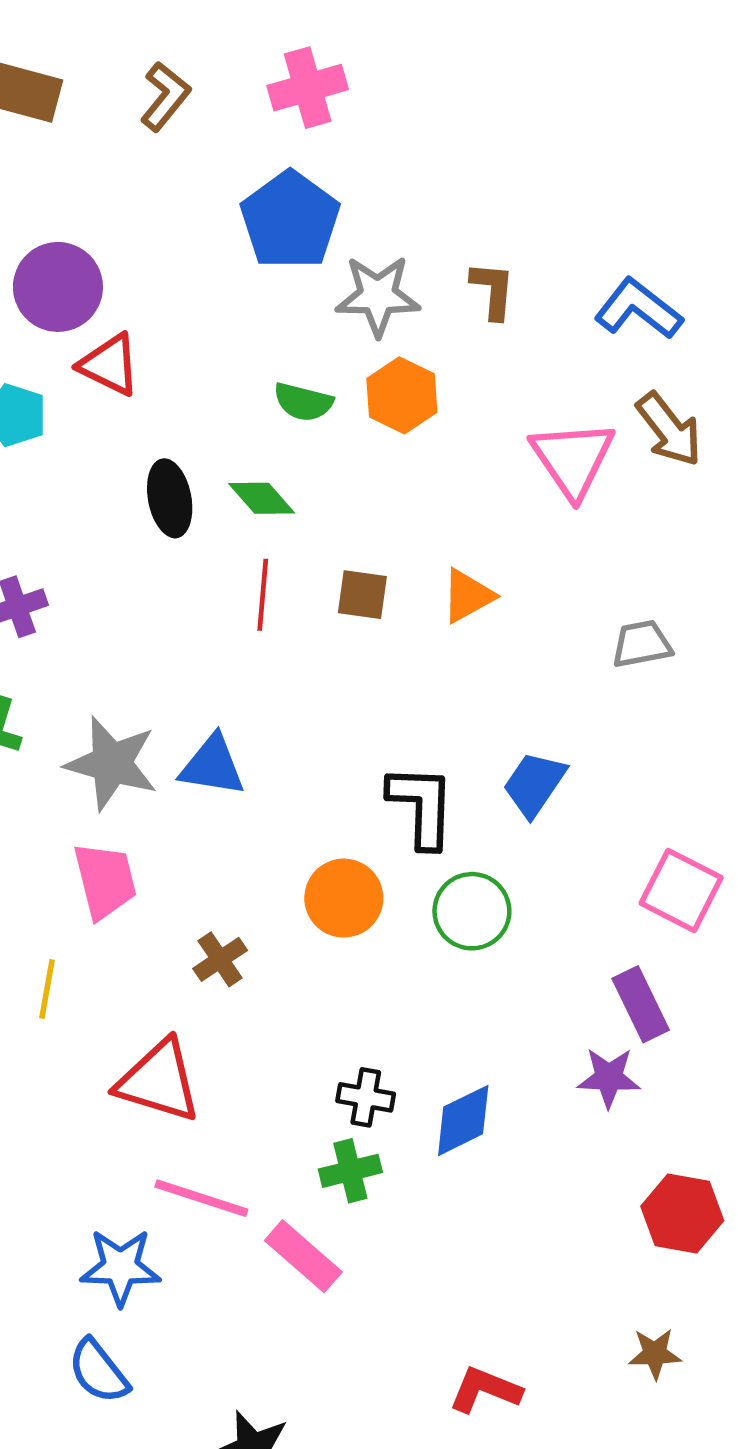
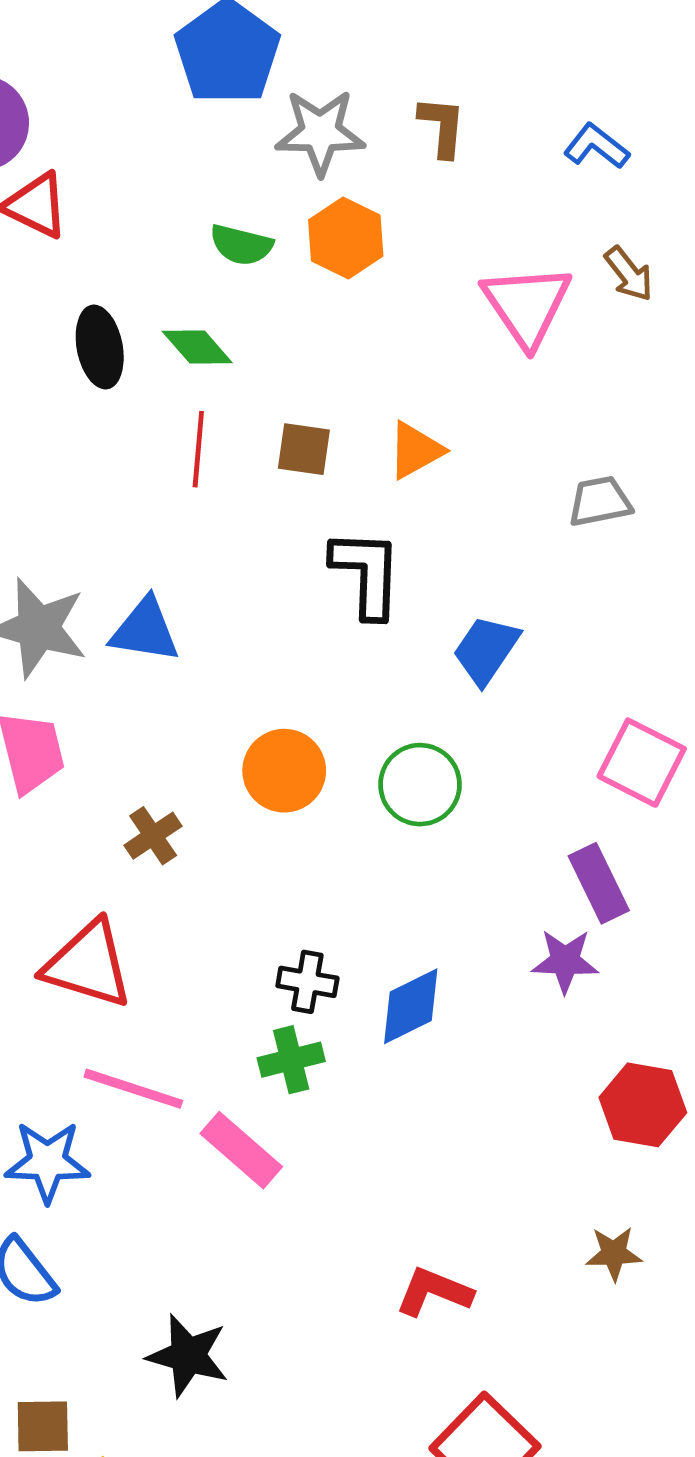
blue L-shape: (638, 309) -> (596, 146), size x0.7
brown arrow: (669, 429) -> (629, 274), size x0.7
black L-shape: (422, 806) -> (367, 573), moved

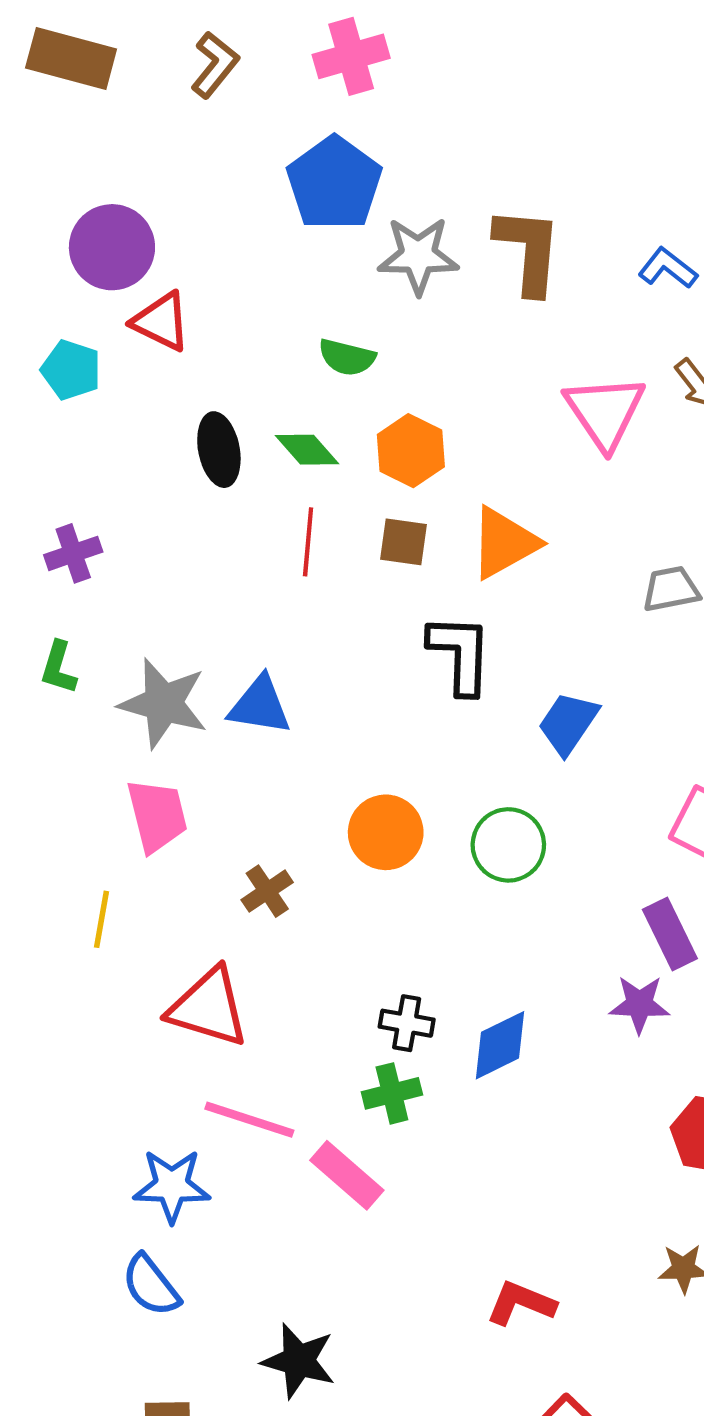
brown L-shape: (442, 127) -> (528, 250), size x1.6
orange hexagon: (346, 238) -> (411, 451), moved
orange triangle: (415, 450) -> (504, 543), size x1.4

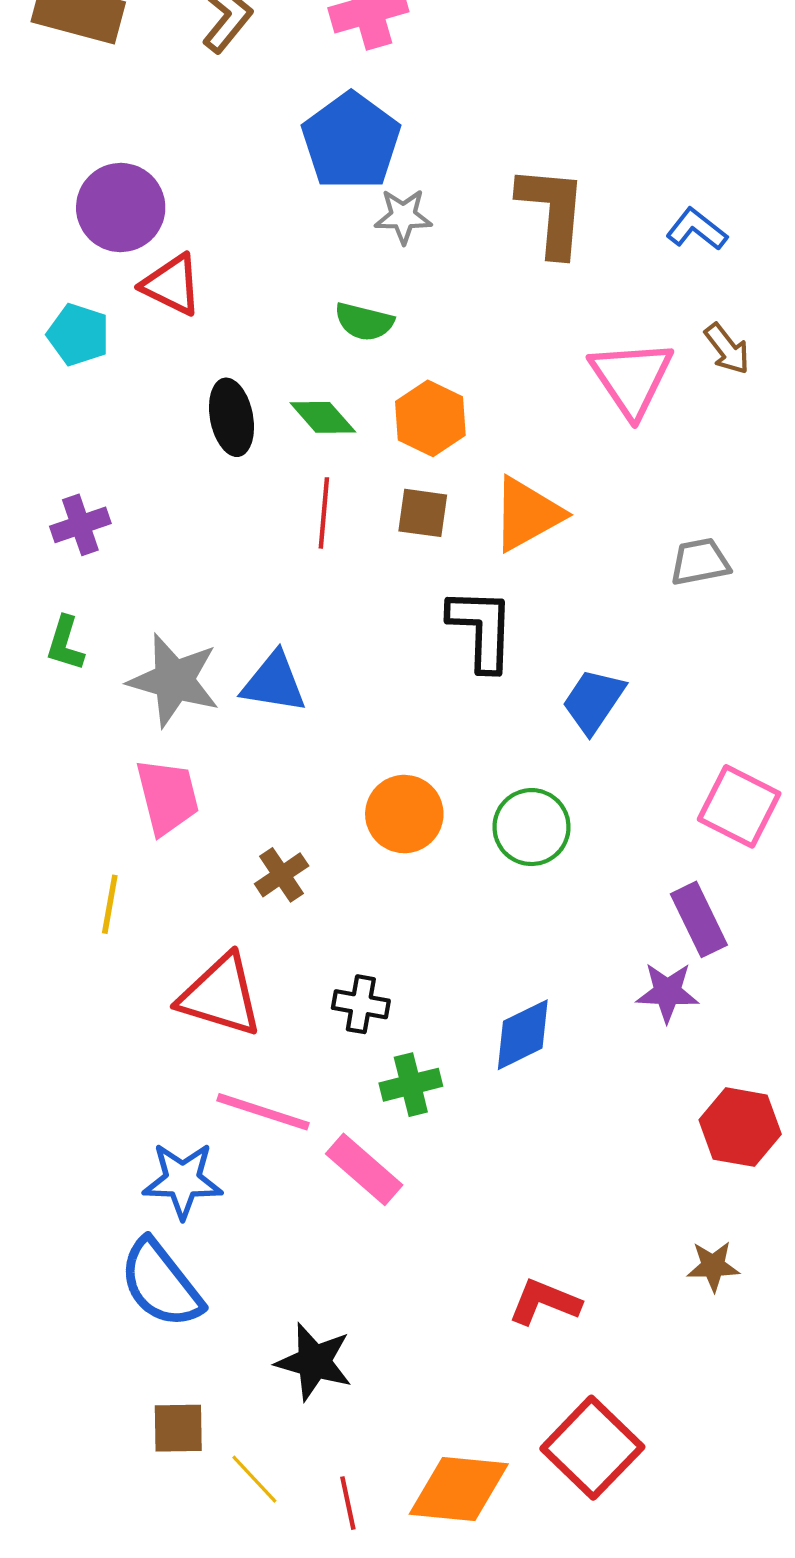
gray star: (418, 256) -> (403, 216), moved, size x0.7
black cross: (407, 1023) -> (361, 1004), moved
blue semicircle: (151, 1285) -> (161, 1284), size x1.4

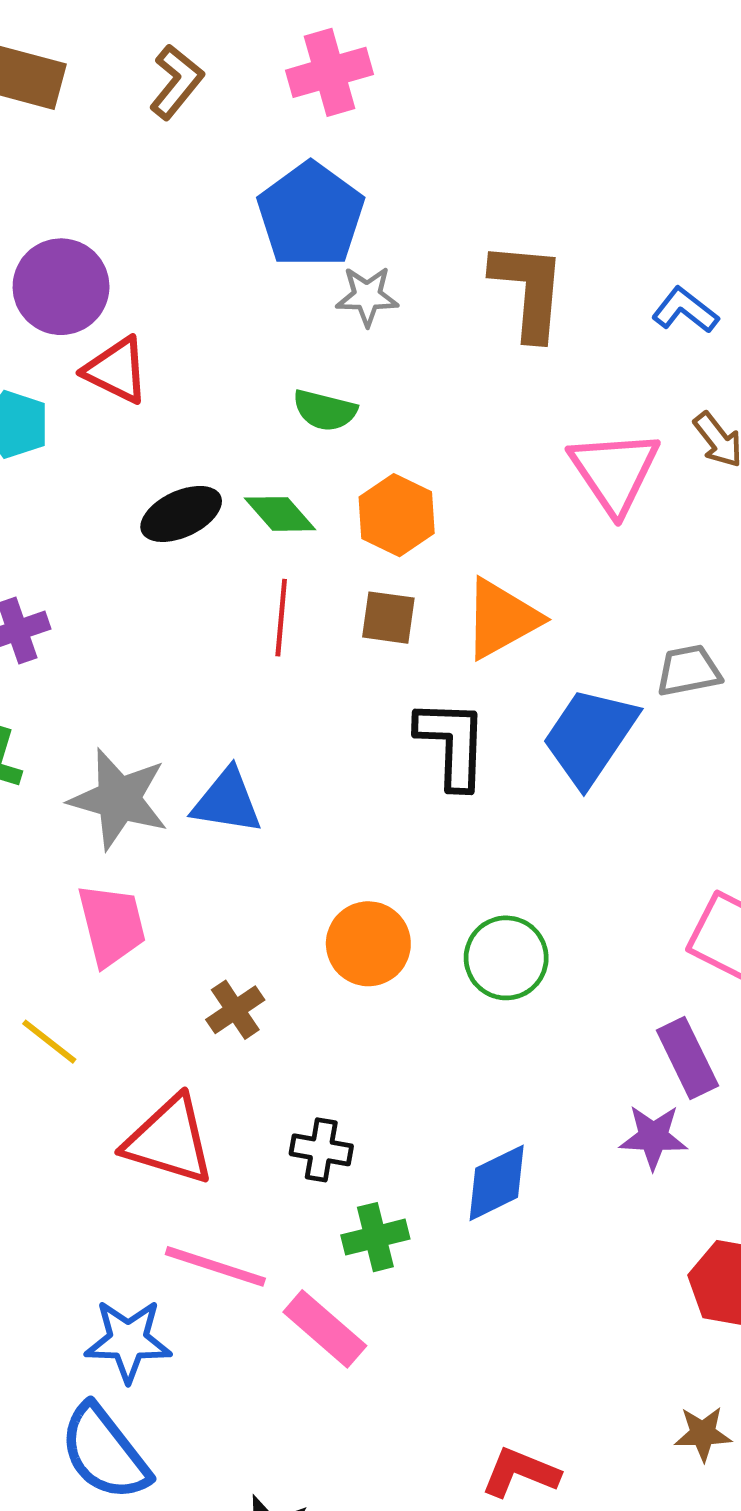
black ellipse: (232, 417) -> (181, 514), turned 76
blue trapezoid: (593, 701) -> (590, 737), moved, size x1.4
yellow line: (110, 904) -> (49, 1042), turned -62

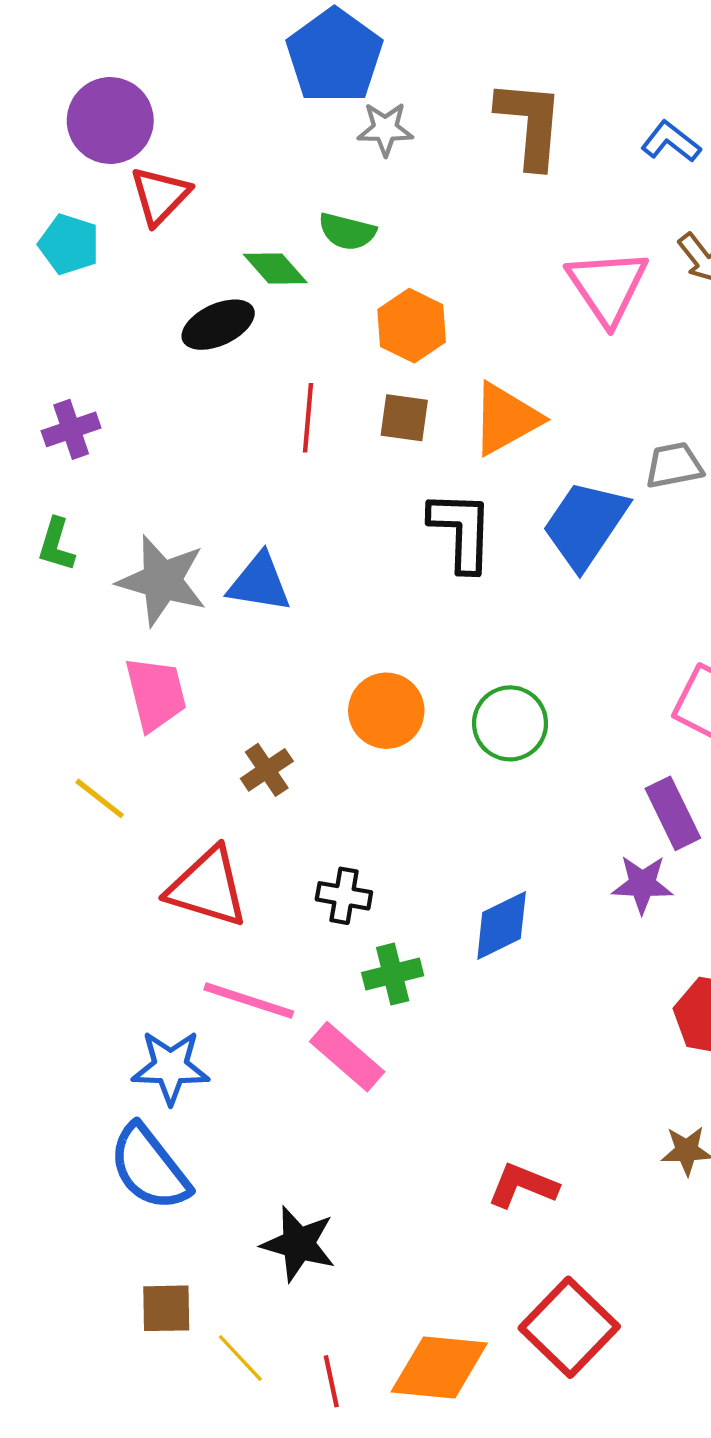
red triangle: (116, 370) -> (160, 196), turned 48
green diamond: (280, 514) -> (275, 269), moved

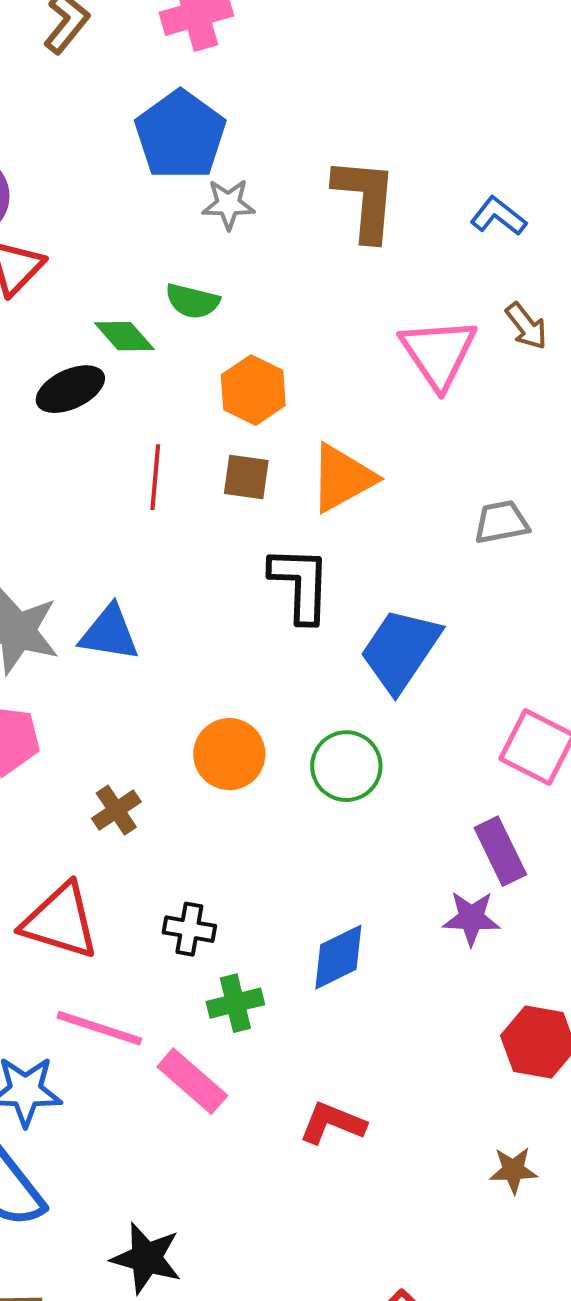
blue trapezoid: (585, 525) -> (400, 650), moved
red L-shape: (523, 1186) -> (332, 1123), moved

